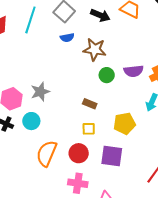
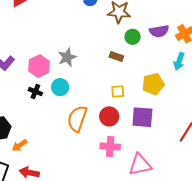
brown rectangle: (90, 104) -> (116, 56), moved

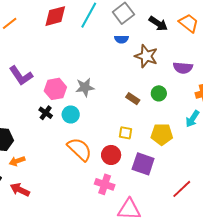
purple semicircle: (159, 31) -> (183, 68), moved
green circle: (133, 37) -> (159, 93), moved
orange semicircle: (77, 119) -> (80, 149), turned 100

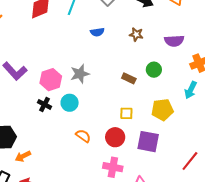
blue semicircle: (121, 39) -> (97, 32), moved
brown star: (146, 56) -> (136, 34), size x0.6
orange semicircle: (80, 149) -> (83, 136), size x0.6

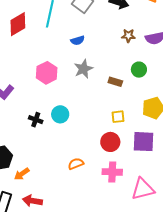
brown star: (136, 34) -> (128, 36), moved
gray star: (80, 74) -> (83, 69), moved
pink hexagon: (51, 80) -> (47, 73), moved
orange semicircle: (83, 136) -> (76, 164), moved, turned -49

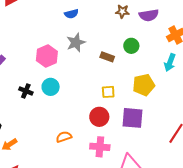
pink hexagon: (47, 73) -> (47, 56), moved

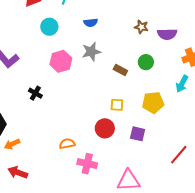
cyan circle: (51, 87) -> (49, 27), moved
purple square: (133, 118) -> (138, 134), size x0.7
pink cross: (100, 147) -> (87, 164), moved

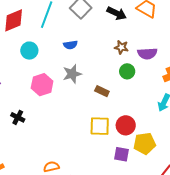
green circle: (146, 62) -> (127, 71), moved
yellow pentagon: (153, 103) -> (145, 144), moved
yellow square: (117, 105) -> (100, 126), size x1.5
red circle: (105, 128) -> (126, 125), moved

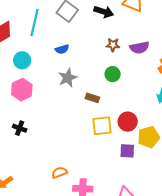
green circle: (127, 71) -> (113, 74), moved
pink hexagon: (42, 85) -> (22, 90), moved
brown rectangle: (102, 91) -> (92, 98), moved

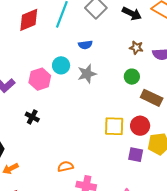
cyan circle: (22, 60) -> (61, 65), moved
brown rectangle: (92, 98) -> (152, 98), moved, size x1.5

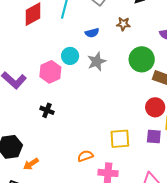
brown star: (136, 48) -> (123, 24), moved
green circle: (132, 77) -> (142, 59), size x1.6
yellow square: (114, 126) -> (120, 139), moved

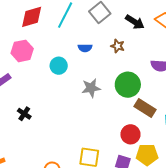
gray star: (97, 62) -> (91, 88), moved
pink hexagon: (50, 72) -> (22, 51), moved

